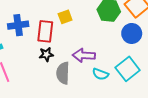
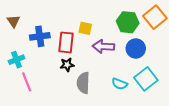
yellow square: (65, 17) -> (85, 28), turned 32
blue circle: (132, 33) -> (136, 48), moved
purple arrow: (84, 55) -> (103, 46), moved

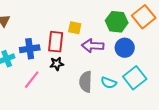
blue cross: (40, 36) -> (30, 49), moved
pink line: (27, 82) -> (32, 80), moved, turned 60
gray semicircle: (83, 83) -> (86, 82), moved

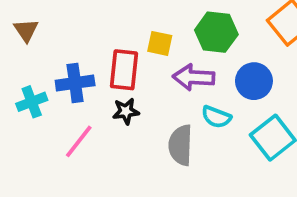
green hexagon: (117, 22) -> (216, 32), moved
cyan semicircle: (109, 83) -> (216, 117), moved

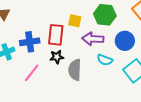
gray semicircle: (181, 145) -> (75, 70), moved

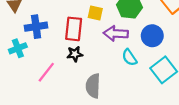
blue cross: (30, 42) -> (36, 27), moved
cyan semicircle: (105, 60) -> (129, 57), turned 35
gray semicircle: (75, 70) -> (93, 86), moved

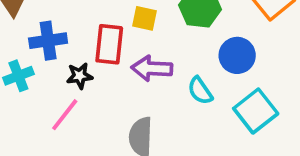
purple arrow: (116, 33) -> (152, 68), moved
black star: (75, 54) -> (80, 76), moved

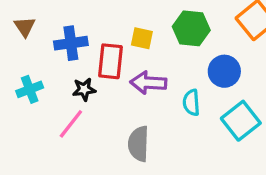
blue cross: (48, 41) -> (71, 43), moved
cyan semicircle: (200, 91) -> (191, 103), turned 30

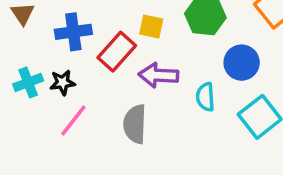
red rectangle: (110, 61) -> (117, 52), turned 36
black star: (84, 89) -> (63, 82), moved
gray semicircle: (139, 144) -> (135, 124), moved

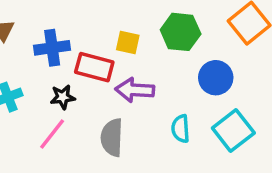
red rectangle: (117, 52) -> (94, 67), turned 63
black star: (63, 82) -> (63, 97), moved
cyan semicircle: (205, 97) -> (181, 129), moved

